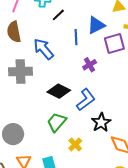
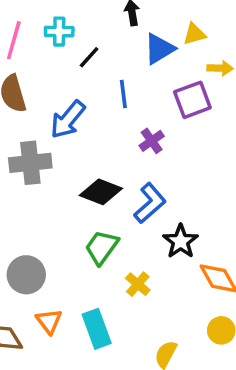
blue triangle: (96, 25) -> (159, 49), moved
blue arrow: (44, 49) -> (68, 120), turned -95

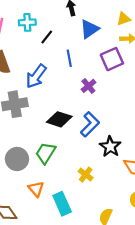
yellow triangle: (194, 34) -> (124, 19), moved
green trapezoid: (102, 247) -> (46, 153), moved
gray circle: (26, 275) -> (17, 159), moved
orange triangle: (49, 321) -> (36, 189), moved

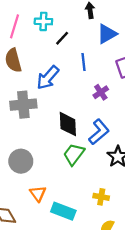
black diamond: (59, 119) -> (68, 124), turned 65
green trapezoid: (46, 153) -> (74, 154), moved
yellow cross: (86, 175) -> (101, 197), moved, turned -32
cyan rectangle: (62, 204) -> (63, 211), turned -50

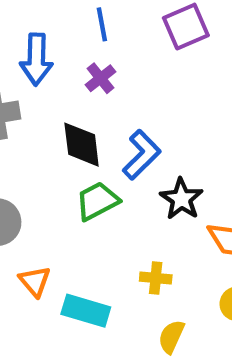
blue arrow: (48, 78) -> (36, 59), turned -35
purple cross: (101, 92) -> (100, 78), moved
green trapezoid: (74, 154) -> (97, 201), turned 30

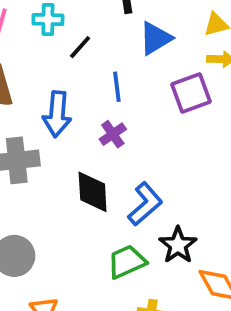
green trapezoid: (97, 201) -> (127, 262), moved

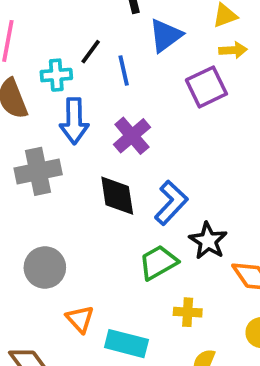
cyan cross: (48, 19) -> (56, 75), moved
blue line: (117, 87) -> (124, 71), moved
purple cross: (113, 134) -> (132, 136), size x1.4

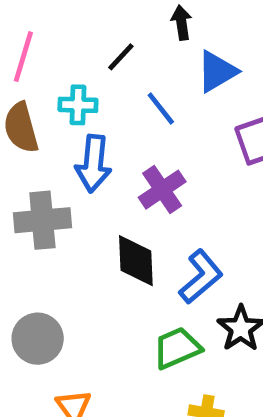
black line: (91, 52) -> (121, 57), moved
blue line: (124, 71) -> (161, 109), turned -32

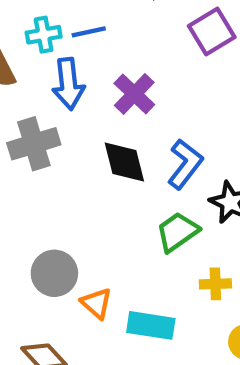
blue line: (161, 109) -> (89, 32), moved, turned -52
gray circle: (38, 339) -> (54, 273), moved

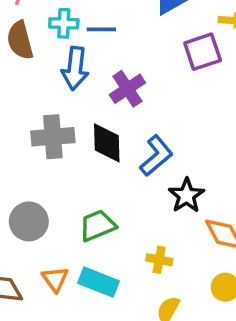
gray cross: (34, 144) -> (53, 137), moved
green trapezoid: (177, 232) -> (98, 226), moved
orange triangle: (97, 303) -> (55, 279), moved

